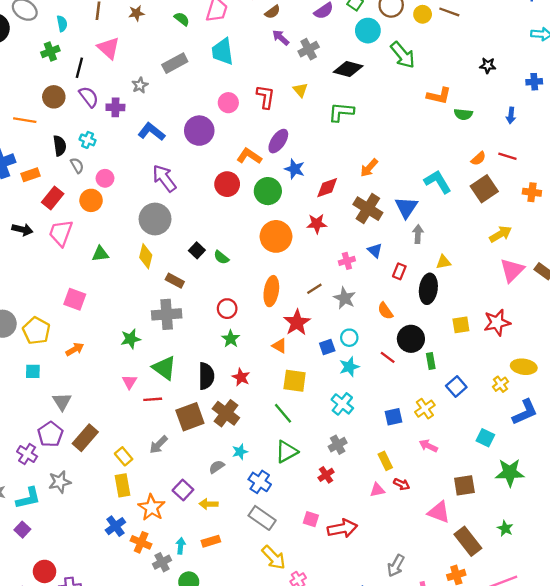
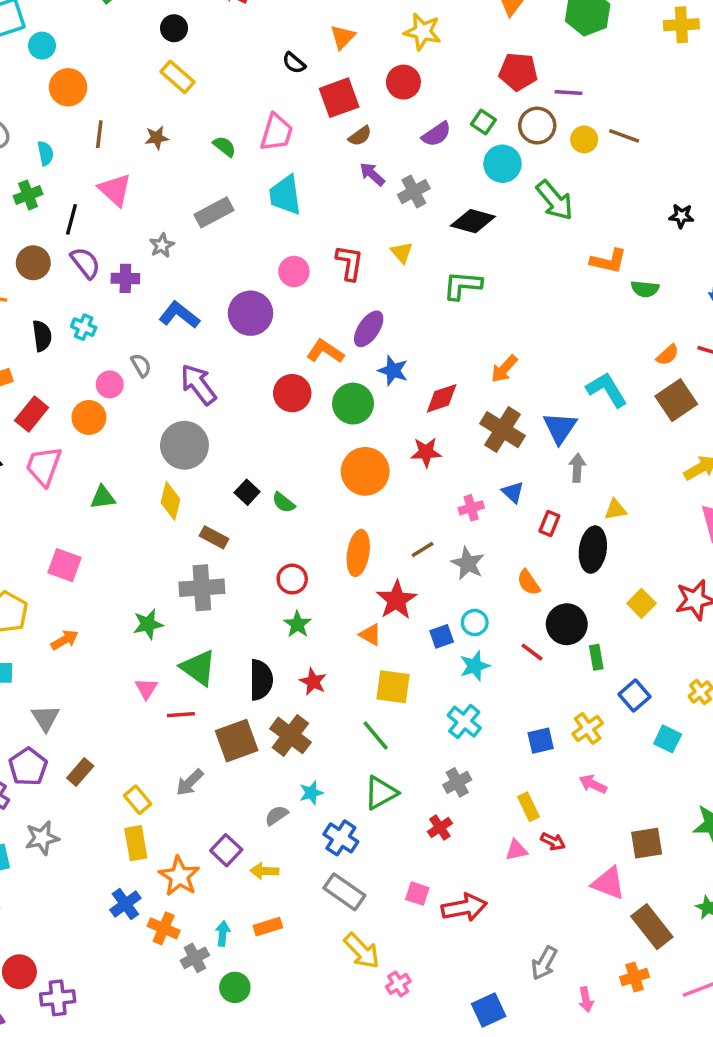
gray semicircle: (77, 165) -> (141, 365), moved
yellow square: (461, 325) -> (641, 603), turned -36
brown rectangle: (85, 438) -> (80, 772), size x0.7
cyan square: (485, 438) -> (668, 739), moved

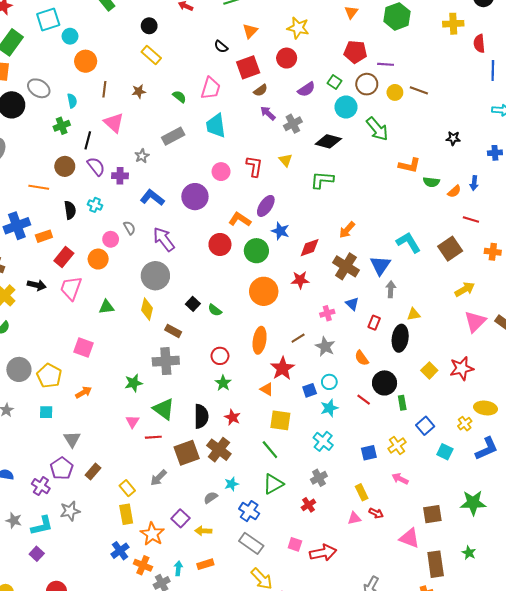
orange semicircle: (668, 355) -> (454, 191), moved
brown rectangle: (652, 927) -> (436, 564), turned 30

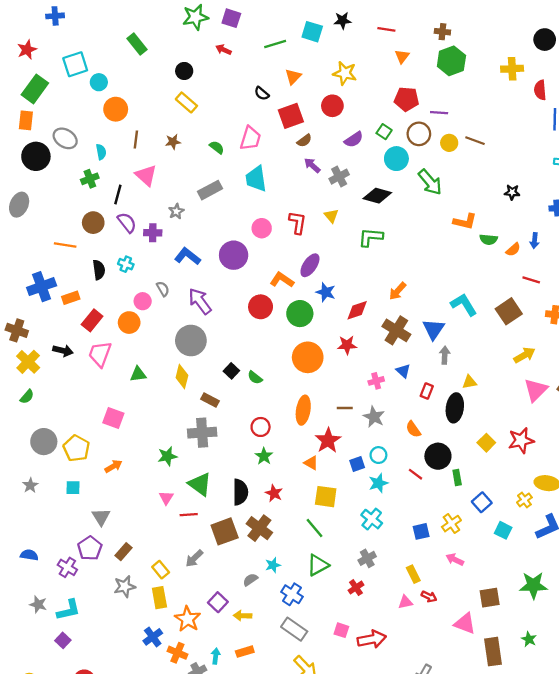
brown line: (298, 338) -> (345, 408), turned 32
gray star: (70, 511) -> (125, 586), moved

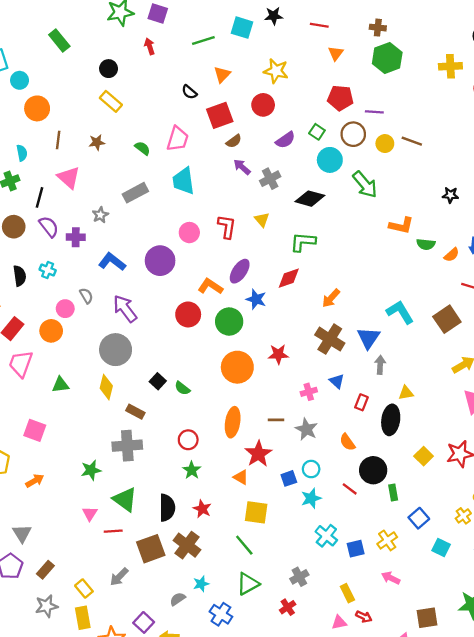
red arrow: (223, 50) -> (150, 46), turned 48
red diamond: (357, 310) -> (289, 278), moved
cyan cross: (372, 519) -> (326, 536), moved

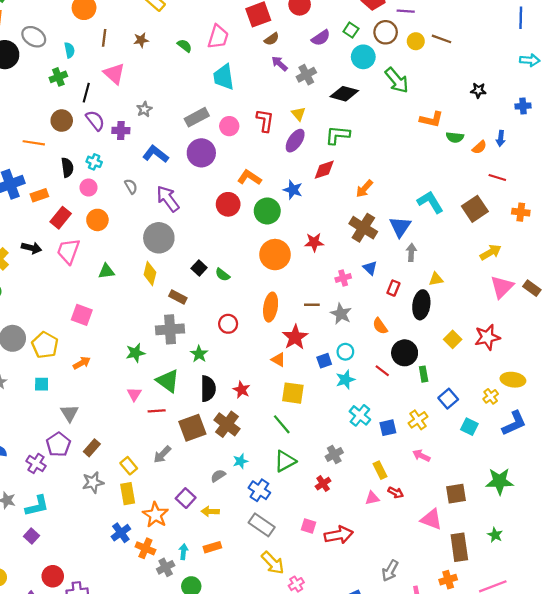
gray rectangle: (135, 193) -> (197, 117), moved
purple ellipse: (240, 271) -> (295, 141), moved
pink circle: (65, 309) -> (88, 188), moved
green star: (192, 470) -> (199, 354), moved

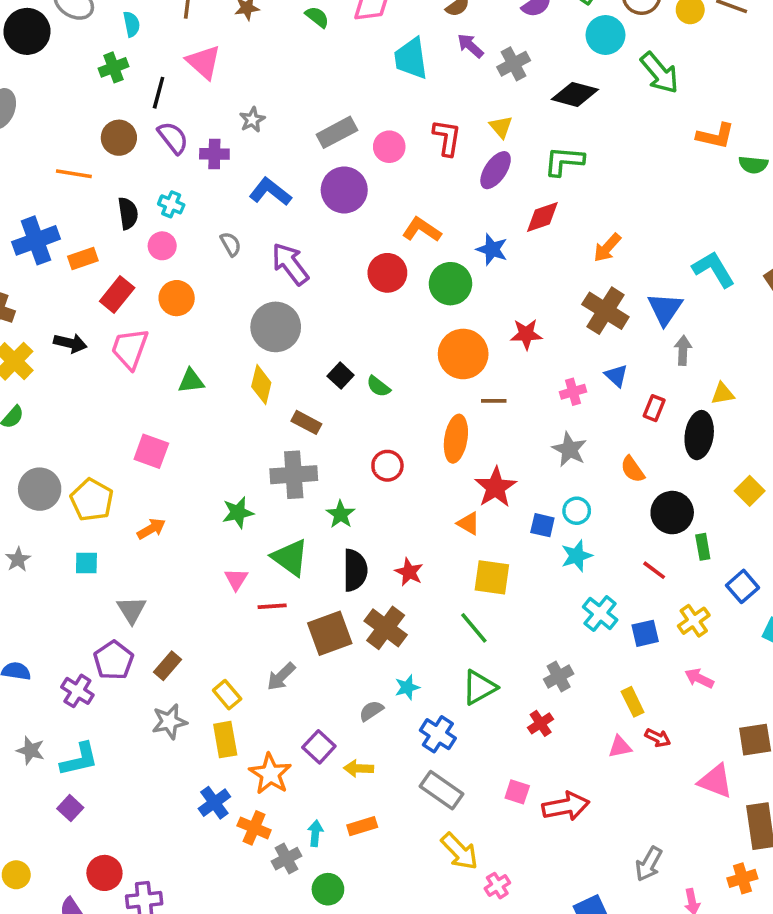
cyan trapezoid: (224, 77) -> (411, 58), moved
brown line: (312, 305) -> (494, 401), moved
blue square: (324, 361) -> (542, 525), turned 32
red line: (382, 371) -> (654, 570), moved

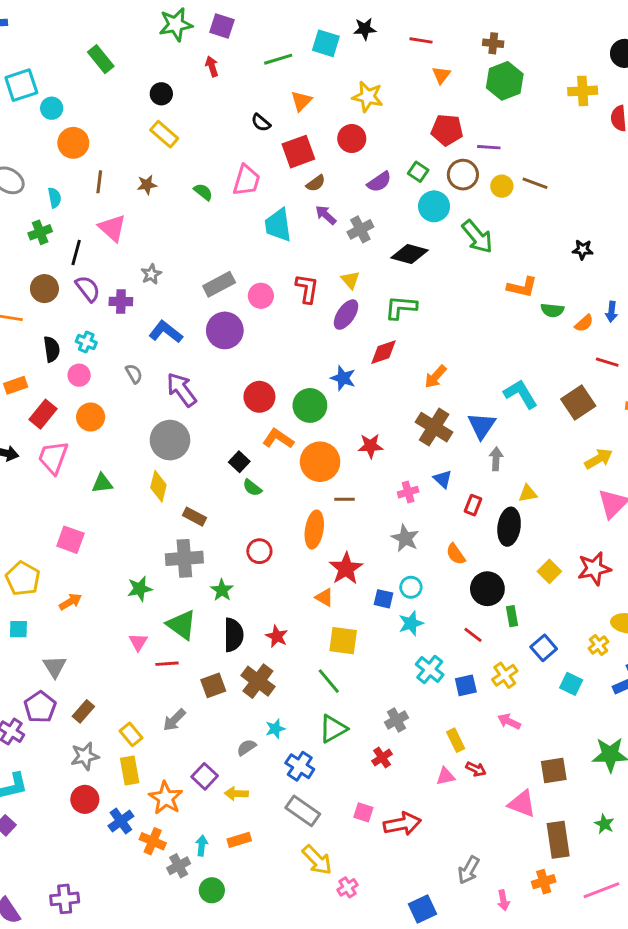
orange L-shape: (422, 230) -> (278, 439), moved
black square: (341, 376) -> (239, 462), moved
brown square: (330, 633) -> (213, 685), size x0.7
red circle: (104, 873) -> (85, 799), moved

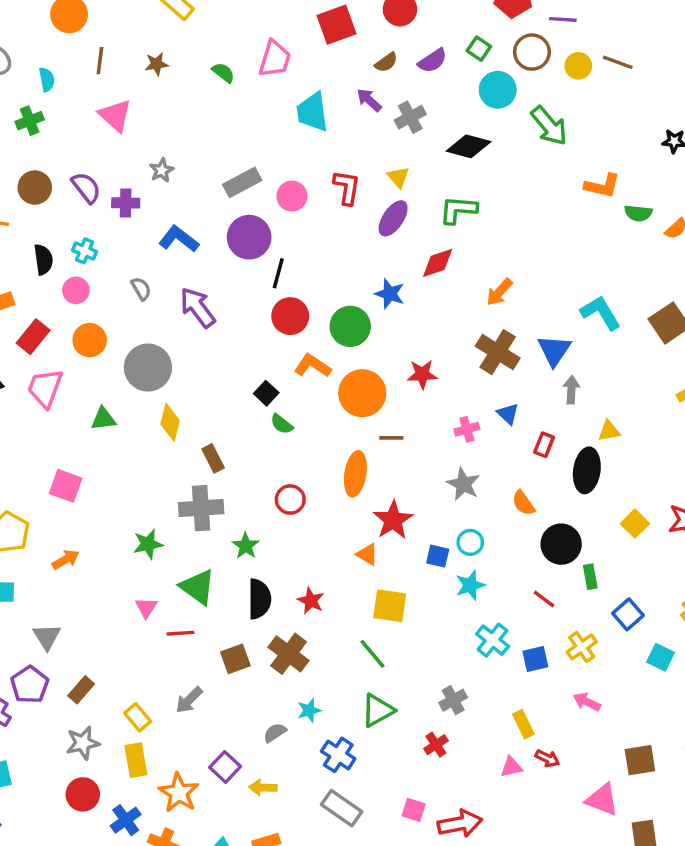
brown semicircle: (316, 183) -> (386, 62), moved
black line: (76, 253) -> (278, 273), moved
gray circle: (170, 440) -> (148, 368), moved
brown rectangle: (194, 517) -> (213, 458), turned 35

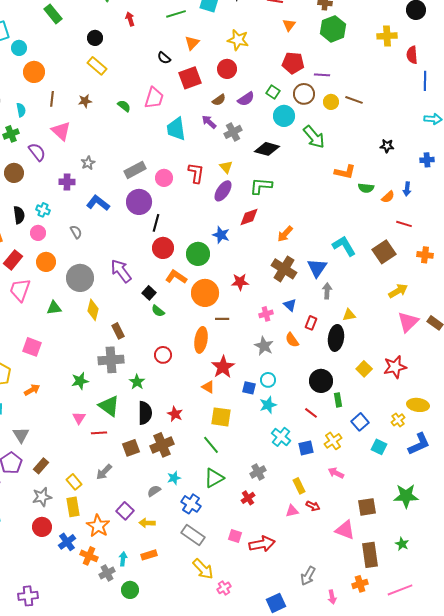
purple semicircle: (86, 187) -> (37, 152), moved
purple arrow: (198, 308) -> (121, 271), moved
orange semicircle: (523, 503) -> (292, 340), moved
brown cross: (289, 654) -> (162, 445), turned 30

